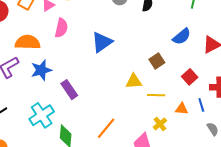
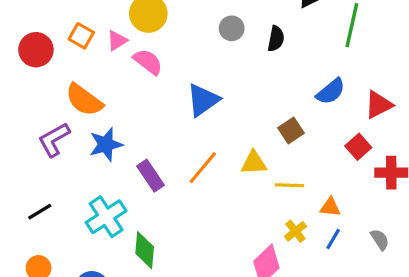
pink semicircle: (61, 28) -> (148, 62), moved, turned -66
orange semicircle: (28, 42) -> (84, 100), turned -145
red square: (190, 77) -> (358, 147), moved
blue line: (201, 105) -> (333, 239), moved, turned 48
orange line: (106, 128) -> (203, 168), moved

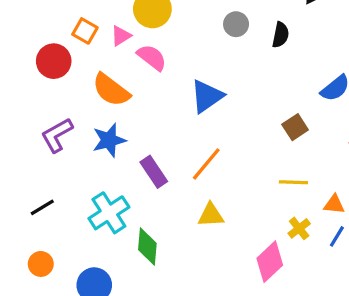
red circle: (36, 50) -> (54, 61), moved
orange semicircle: (84, 100) -> (111, 90), moved
yellow triangle: (254, 163) -> (211, 215), moved

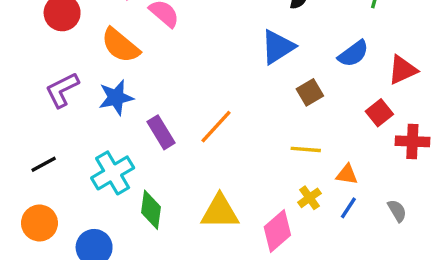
blue triangle: (207, 96) -> (278, 47), moved
yellow triangle: (211, 215) -> (220, 212), moved, size x1.4
orange circle: (41, 264) -> (39, 223), size x1.4

